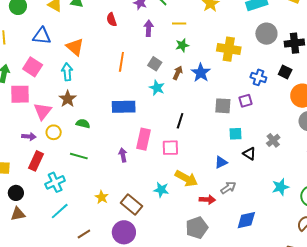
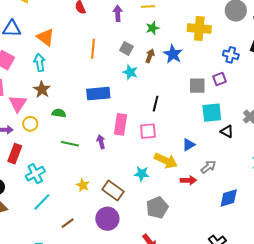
cyan square: (235, 134) -> (212, 113), size x1.5
green line: (79, 156) -> (70, 144), moved
blue triangle: (221, 162) -> (189, 145), moved
gray pentagon: (197, 228) -> (157, 208), moved

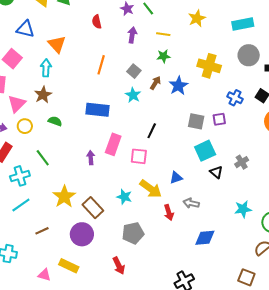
cyan square: (212, 113) -> (205, 151), turned -30
green line: (70, 144) -> (43, 158), moved, turned 30
gray arrow: (208, 167) -> (191, 203), turned -140
red arrow: (188, 180) -> (169, 212), turned 63
yellow star: (83, 185) -> (64, 197), size x1.6

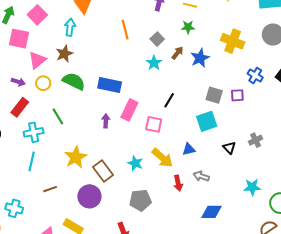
orange line: (101, 65) -> (125, 30), turned -36
blue rectangle: (97, 110) -> (110, 85), moved
green semicircle: (55, 121) -> (74, 81), size x1.6
cyan square: (205, 151) -> (207, 121), moved
cyan line: (21, 205) -> (32, 161), turned -48

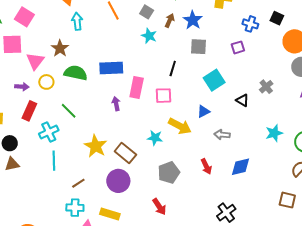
cyan arrow: (70, 27) -> (77, 21), moved
gray square: (214, 95) -> (199, 47), moved
red arrow: (178, 183) -> (206, 166), moved
cyan cross: (14, 208) -> (75, 208), moved

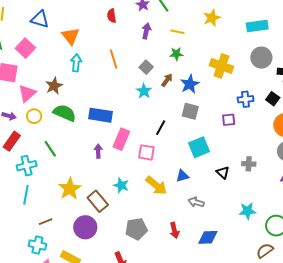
blue cross: (250, 24) -> (246, 99), turned -35
gray cross: (266, 87) -> (249, 164), turned 32
cyan star: (155, 138) -> (121, 185), moved

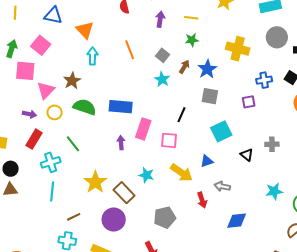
red arrow: (174, 230) -> (202, 200), moved

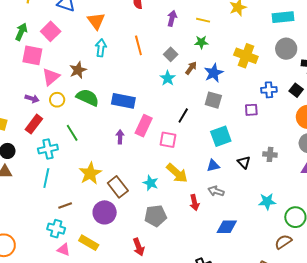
blue triangle: (207, 161) -> (213, 166), moved
cyan star: (146, 175) -> (151, 183), moved

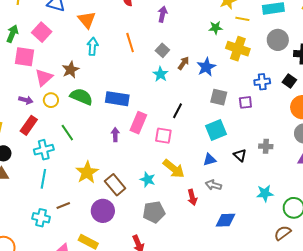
yellow line: (203, 20) -> (242, 19), moved
green star: (201, 42) -> (216, 28), moved
gray square: (213, 100) -> (219, 97), moved
cyan cross: (56, 229) -> (41, 218), moved

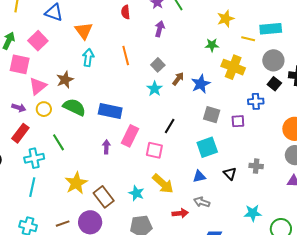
yellow line: (242, 19) -> (248, 39), moved
black square: (289, 81) -> (274, 84), moved
red arrow: (192, 197) -> (180, 213), turned -84
brown line: (63, 206) -> (63, 224), moved

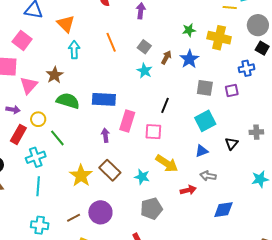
green star: (212, 45) -> (189, 30), moved
yellow circle: (44, 109) -> (38, 119), moved
black triangle: (230, 174) -> (232, 144), turned 32
brown rectangle: (104, 197) -> (110, 170), moved

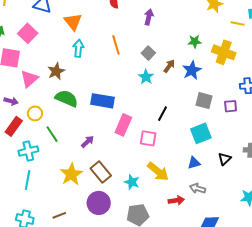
purple arrow: (105, 135) -> (88, 142), moved, turned 48
purple circle: (100, 212) -> (99, 203), moved

